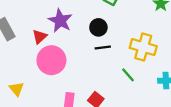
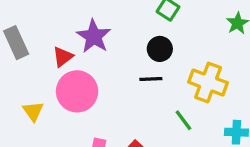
black circle: (98, 27) -> (160, 49), moved
yellow triangle: (16, 89) -> (33, 111), moved

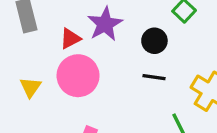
black circle: (160, 49) -> (154, 41), moved

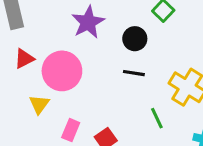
red triangle: (70, 39) -> (24, 59), moved
yellow triangle: (31, 87) -> (39, 104), moved

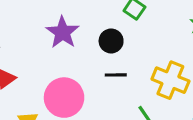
pink circle: (62, 71) -> (64, 98), moved

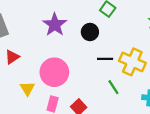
black line: (116, 75) -> (105, 59), moved

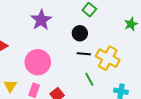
black circle: (90, 32) -> (80, 33), moved
yellow triangle: (27, 88) -> (10, 86), moved

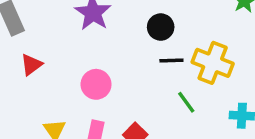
pink circle: (38, 62) -> (96, 84), size x0.7

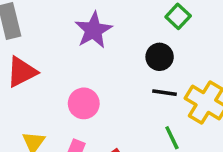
red triangle: (31, 65) -> (22, 72), size x1.4

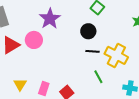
pink circle: (84, 103) -> (34, 40), moved

